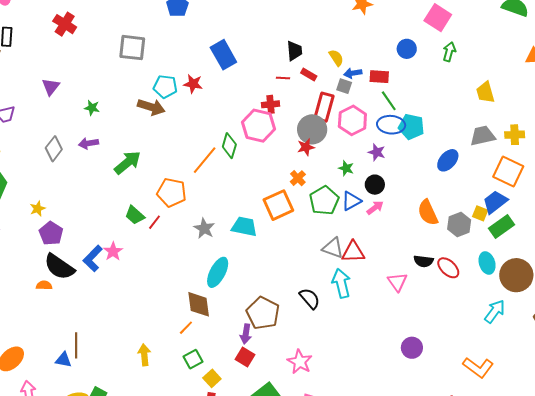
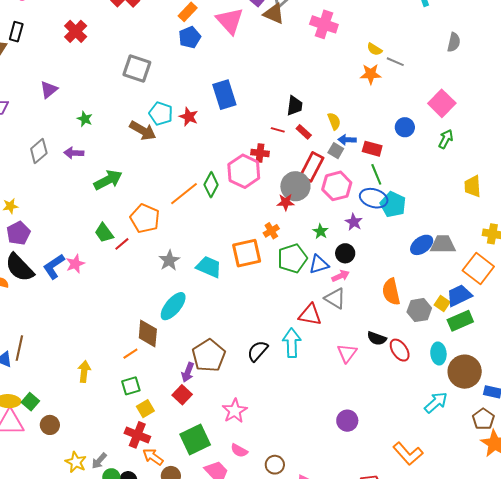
gray trapezoid: (483, 136) -> (443, 244), moved
gray triangle: (333, 248) -> (335, 298), moved
black semicircle: (310, 298) -> (258, 351), turned -110

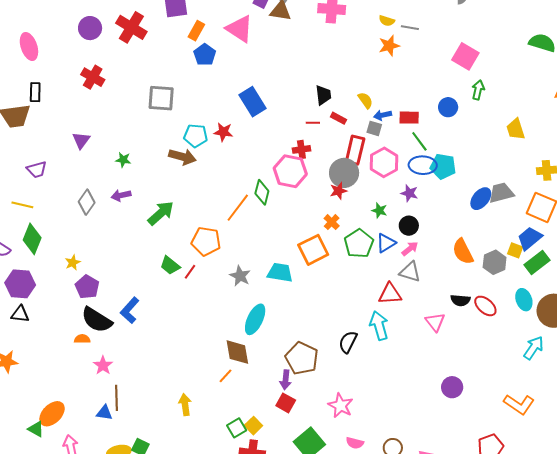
blue circle: (405, 127) -> (448, 107), moved
pink star: (75, 264) -> (103, 365), moved
green square: (131, 386) -> (237, 428), moved

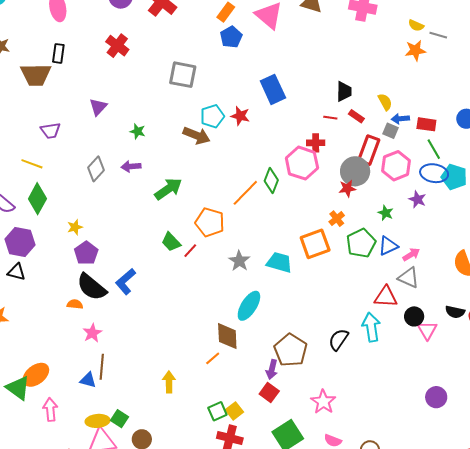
cyan pentagon: (196, 136) -> (212, 116), turned -30
black circle: (409, 226) -> (414, 316), moved
green triangle: (36, 429) -> (18, 388), size x1.5

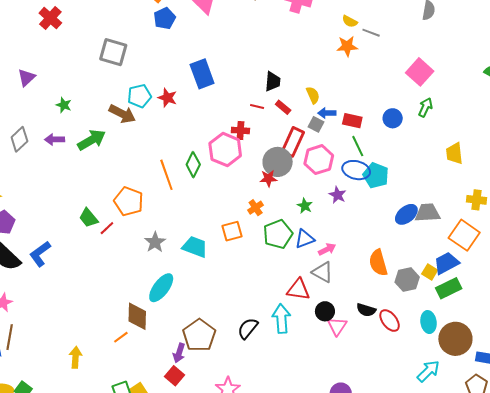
green arrow: (168, 189) -> (92, 140), moved
orange line: (245, 193) -> (166, 175), turned -68
orange square: (315, 244) -> (232, 231), size x0.7

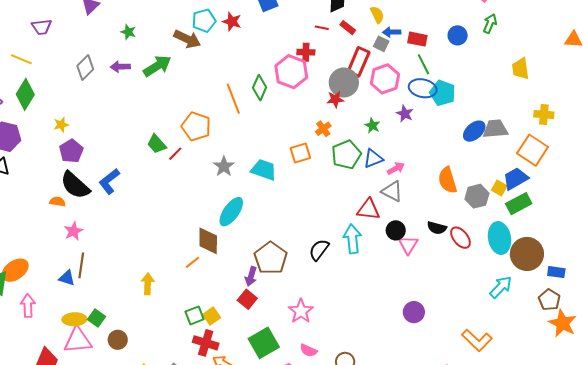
cyan ellipse: (429, 322) -> (499, 238), size x1.4

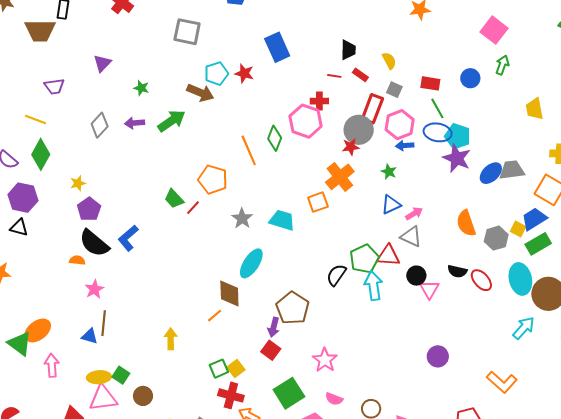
blue arrow: (392, 32) -> (405, 146), moved
purple star: (405, 114) -> (457, 158), moved, size x1.6
orange cross: (323, 129) -> (340, 177), size x1.8
green pentagon: (346, 155) -> (364, 259), moved
black semicircle: (319, 250) -> (336, 275), moved

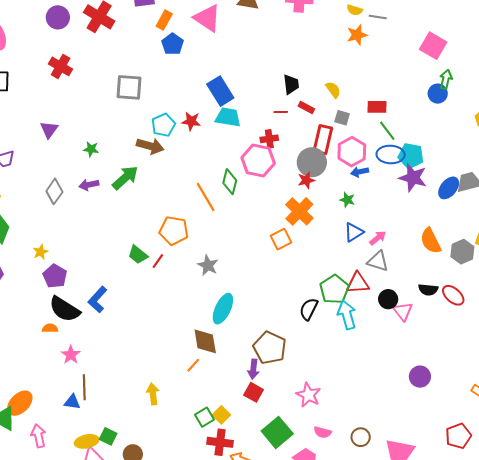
blue circle: (470, 78) -> (438, 94), moved
cyan trapezoid: (282, 220) -> (228, 117), moved

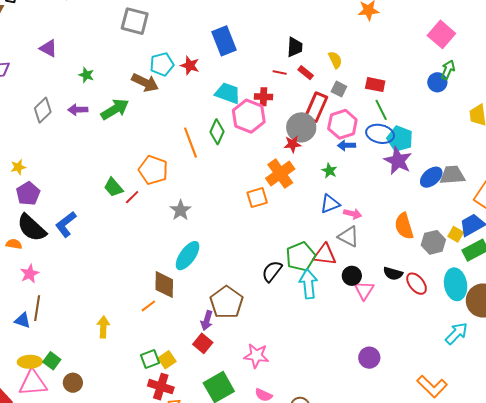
cyan trapezoid: (228, 117) -> (228, 93), moved
purple triangle: (49, 130) -> (48, 48), turned -48
pink arrow: (378, 238) -> (353, 214), turned 42
pink star: (308, 395) -> (256, 356), turned -30

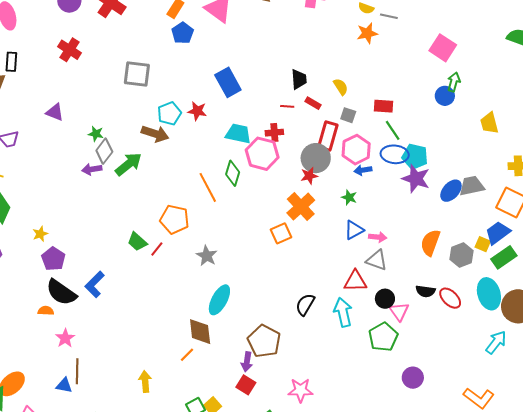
gray diamond: (43, 110) -> (104, 151), moved
orange semicircle: (404, 226) -> (430, 243), turned 44
green pentagon: (301, 257) -> (383, 337), moved

